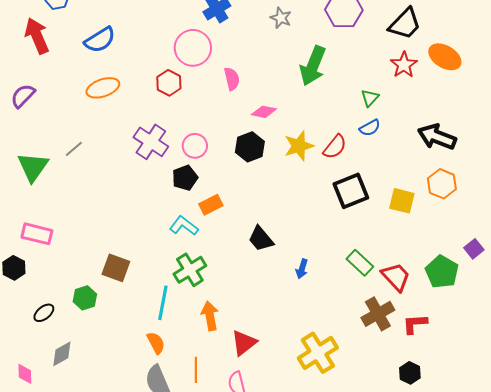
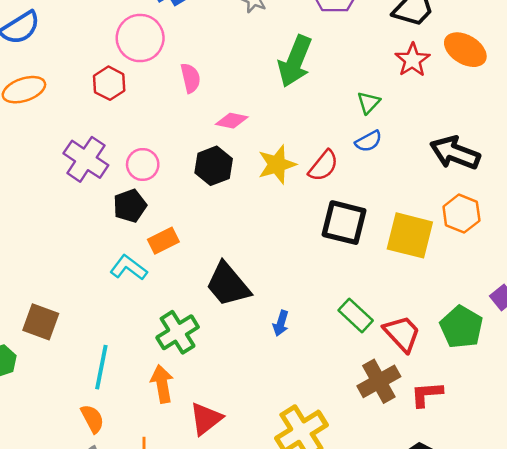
black square: (351, 191) -> (344, 223), turned 36
yellow square: (402, 201) -> (410, 235), size x1.4
black trapezoid: (261, 239) -> (228, 285), size x1.4
green cross: (190, 270) -> (178, 332), moved

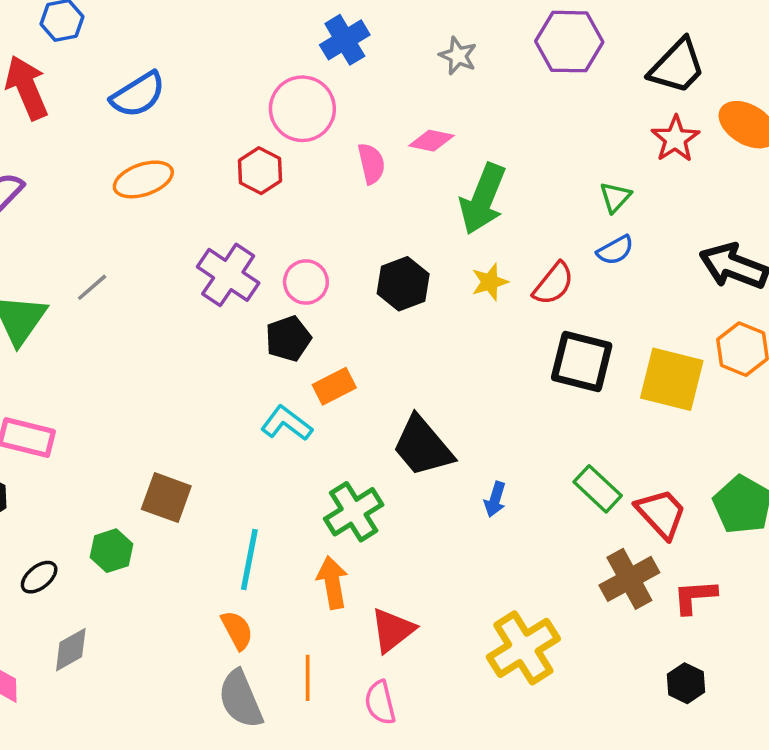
green arrow: (295, 61) -> (483, 199), moved
pink diamond: (232, 121) -> (431, 141), moved
yellow star: (277, 164) -> (490, 282), size x0.7

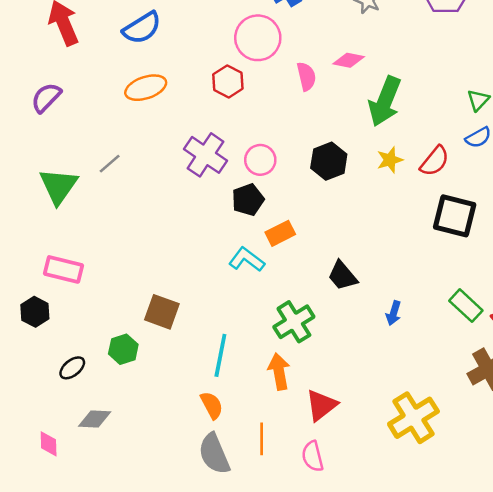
black trapezoid: (423, 446) -> (342, 276), size x0.7
gray diamond: (71, 650) -> (95, 419), turned 32

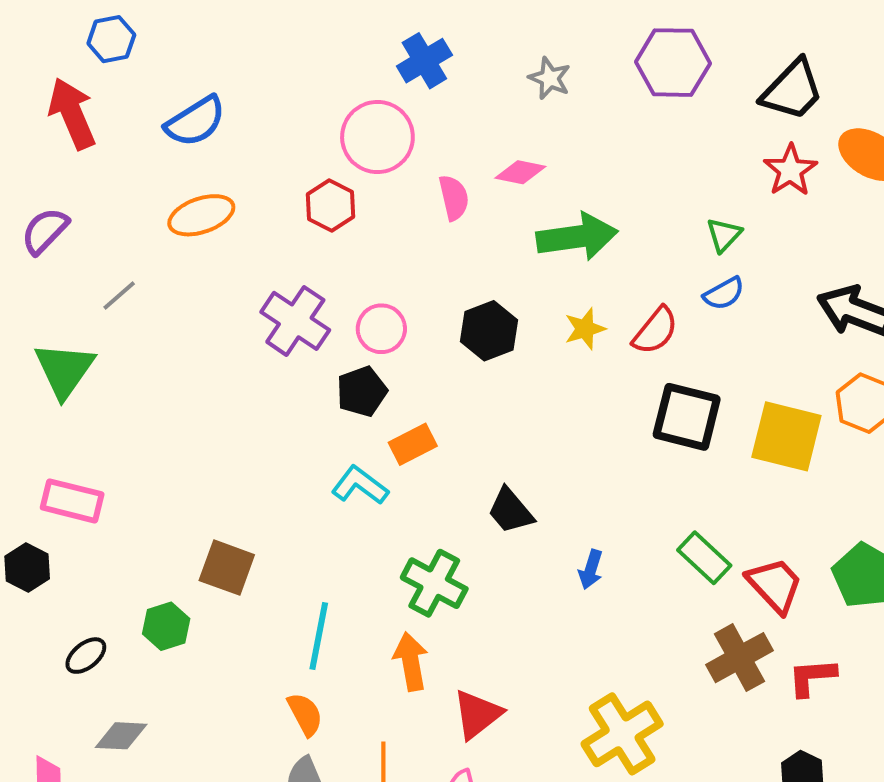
green arrow: (385, 101) -> (577, 237), turned -120
gray line: (110, 164) -> (119, 295), moved
green cross: (294, 322) -> (434, 583), turned -30

